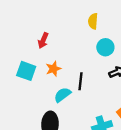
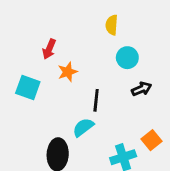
orange star: (53, 69) -> (68, 72), moved
cyan semicircle: (62, 95) -> (83, 127), moved

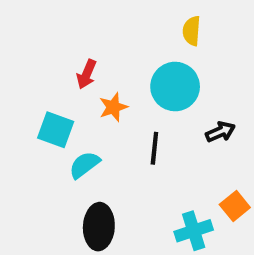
yellow semicircle: (112, 25) -> (192, 31), moved
cyan circle: (127, 58) -> (175, 87), moved, size x1.5
cyan semicircle: (83, 127) -> (84, 165), moved

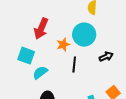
red arrow: (87, 74) -> (41, 29), size x1.5
orange star: (113, 107) -> (63, 45), moved

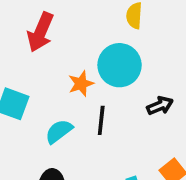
red arrow: (41, 29) -> (40, 32), moved
cyan semicircle: (40, 73) -> (59, 131), moved

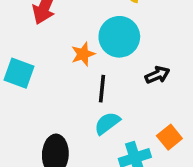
cyan semicircle: (59, 131) -> (107, 123), moved

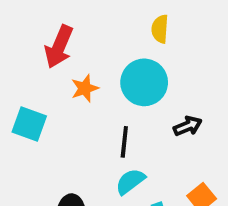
orange star: (83, 54) -> (85, 88), moved

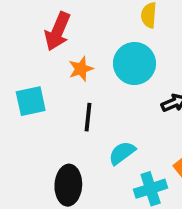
cyan square: (29, 124) -> (31, 101), turned -32
black line: (124, 142) -> (88, 117), moved

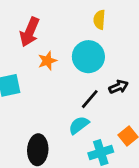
black line: (88, 117) -> (90, 99), moved, turned 35

